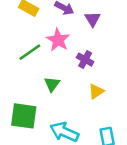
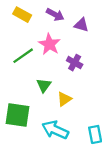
purple triangle: (92, 19) -> (81, 25), turned -42
yellow triangle: (96, 91) -> (64, 99), moved

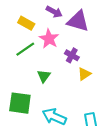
yellow rectangle: (22, 15) -> (26, 23), moved
purple triangle: (81, 25) -> (78, 21), size x1.6
yellow triangle: (64, 99) -> (84, 74), moved

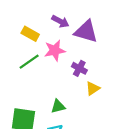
pink star: (49, 39) -> (55, 50), turned 30
green triangle: (44, 76) -> (58, 106), moved, turned 40

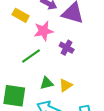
green line: (29, 62) -> (31, 56), moved
yellow triangle: (93, 88) -> (65, 85), moved

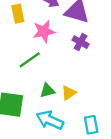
yellow rectangle: (21, 15) -> (18, 14), turned 49
purple cross: (67, 48) -> (81, 42), moved

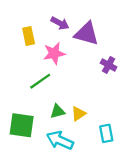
purple cross: (81, 42) -> (109, 65), moved
cyan rectangle: (91, 125) -> (106, 133), moved

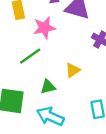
yellow triangle: (78, 114) -> (73, 70), moved

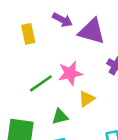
pink star: (44, 28) -> (70, 73), moved

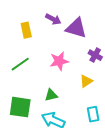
green line: (41, 83) -> (20, 64), moved
yellow triangle: (87, 99) -> (86, 81), moved

